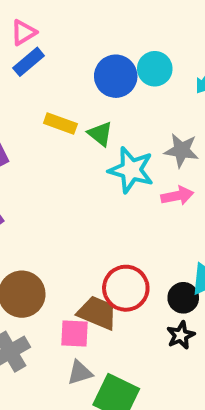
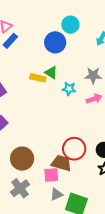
cyan circle: (155, 69) -> (70, 25), moved
yellow rectangle: (60, 124) -> (38, 78), moved
cyan star: (131, 170) -> (69, 89), size x0.6

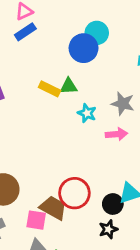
cyan circle: (70, 25) -> (97, 33), moved
green triangle: (51, 72) -> (69, 86), turned -48

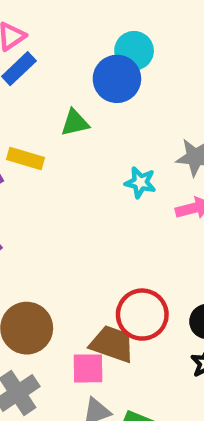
green triangle: (69, 86) -> (75, 123), moved
yellow rectangle: (50, 89) -> (25, 158), moved

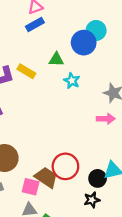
cyan star: (140, 182) -> (72, 81), moved

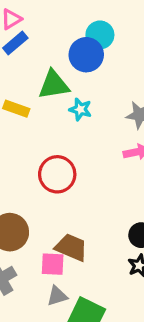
green triangle: (56, 59) -> (54, 85), size x1.5
red circle: (65, 166) -> (57, 174), moved

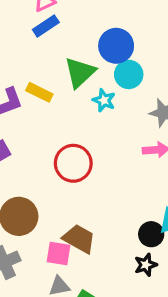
cyan circle: (100, 35) -> (129, 74), moved
green triangle: (54, 85) -> (80, 72), turned -40

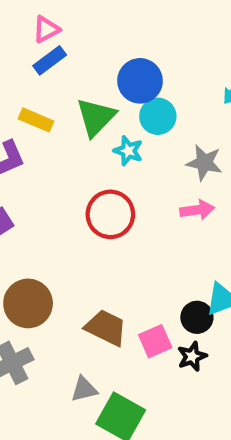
yellow rectangle: (39, 92) -> (36, 120), moved
red circle: (73, 163) -> (110, 214), moved
pink square: (58, 253) -> (155, 341), moved, turned -30

